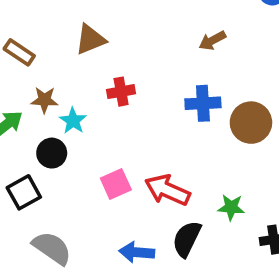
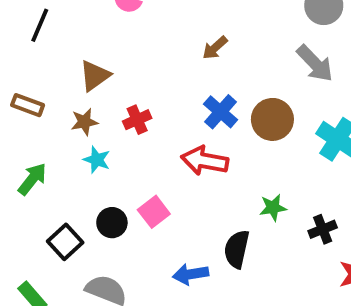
brown star: (45, 100) -> (84, 122), moved
blue cross: (203, 103) -> (221, 112), turned -32
black circle: (52, 153) -> (112, 223), moved
red arrow: (167, 190) -> (205, 161), moved

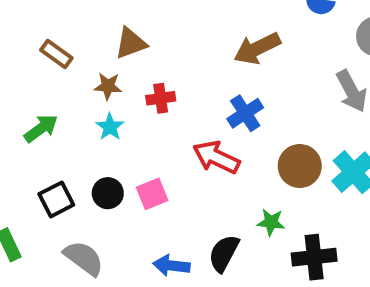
brown arrow: (215, 48) -> (257, 48), size x1.6
brown circle: (272, 119) -> (300, 166), moved
black cross: (323, 229) -> (314, 257), size x1.5

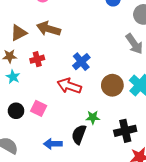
brown arrow: (257, 48) -> (49, 29), moved, turned 50
pink square: (152, 194) -> (39, 108), turned -35
green star: (271, 222) -> (93, 117), moved

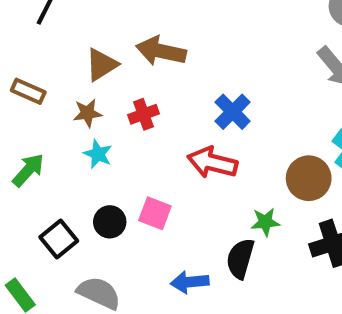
brown circle: (112, 85) -> (309, 178), moved

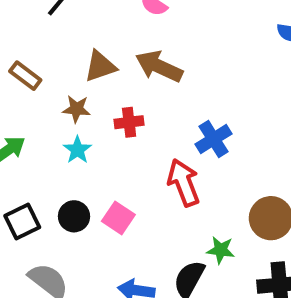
red arrow: (212, 163) -> (184, 183), turned 42

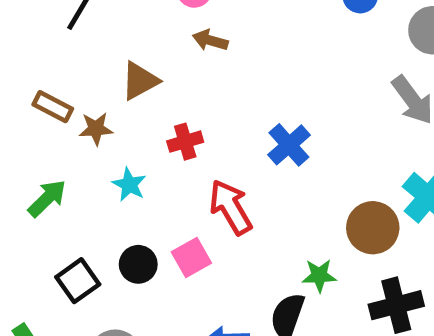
brown arrow: (159, 66) -> (210, 40), moved, size x0.6
brown star: (76, 109) -> (96, 129), moved
red arrow: (184, 183) -> (230, 207), moved
pink square: (118, 218) -> (191, 258), turned 36

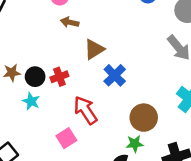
brown triangle: (140, 81) -> (94, 49), moved
brown circle: (373, 228) -> (144, 118), moved
black circle: (138, 264) -> (35, 77), moved

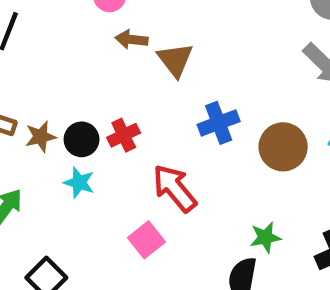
brown triangle: (94, 49) -> (175, 60), moved, turned -30
blue cross: (115, 75) -> (219, 123), turned 30
brown circle: (144, 118) -> (283, 147), moved

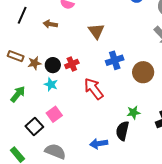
brown arrow: (132, 39) -> (50, 24), moved
pink square: (146, 240) -> (54, 114), moved

